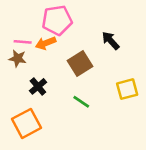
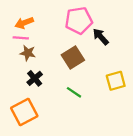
pink pentagon: (57, 20) -> (79, 21), moved
orange arrow: (46, 43) -> (24, 23), moved
brown star: (18, 58) -> (28, 53), moved

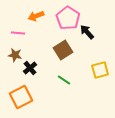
pink pentagon: (79, 21) -> (68, 18), turned -30
orange arrow: (24, 23) -> (36, 16), moved
brown star: (28, 53) -> (15, 55), moved

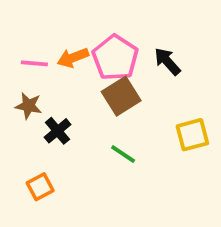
orange arrow: (36, 16) -> (73, 58), moved
pink pentagon: (68, 18) -> (115, 58), moved
orange square: (21, 97) -> (40, 187), size x0.6

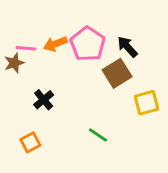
brown square: (121, 96) -> (117, 73), moved
brown star: (29, 106) -> (14, 63), moved, turned -30
green line: (123, 154) -> (98, 135), moved

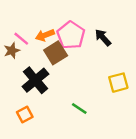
pink line: (26, 48) -> (21, 39), turned 35
brown square: (117, 73) -> (56, 53), moved
black cross: (44, 100) -> (35, 80), size x1.6

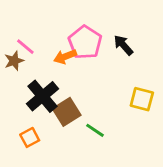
orange arrow: (45, 35) -> (65, 57), moved
brown square: (56, 53) -> (67, 112), moved
yellow square: (118, 83) -> (142, 99), turned 30

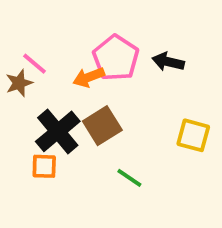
black arrow: (123, 45) -> (168, 62), turned -35
brown square: (67, 112) -> (102, 126), moved
orange square: (30, 137) -> (44, 166), moved, turned 30

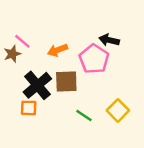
pink pentagon: (116, 58) -> (94, 59), moved
brown square: (102, 126) -> (66, 82), turned 30
yellow square: (193, 135) -> (118, 110), moved, turned 30

